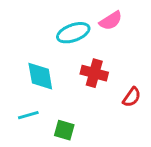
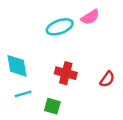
red cross: (94, 73) -> (66, 73), moved
cyan diamond: (40, 76) -> (17, 66), moved

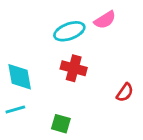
red cross: (66, 73) -> (74, 68), moved
cyan line: (23, 94) -> (15, 110), moved

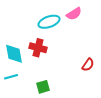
red cross: (74, 68) -> (38, 48), moved
green square: (61, 124) -> (43, 87), turned -32

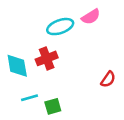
red cross: (38, 48) -> (47, 58), turned -36
cyan line: (11, 77) -> (29, 98), moved

